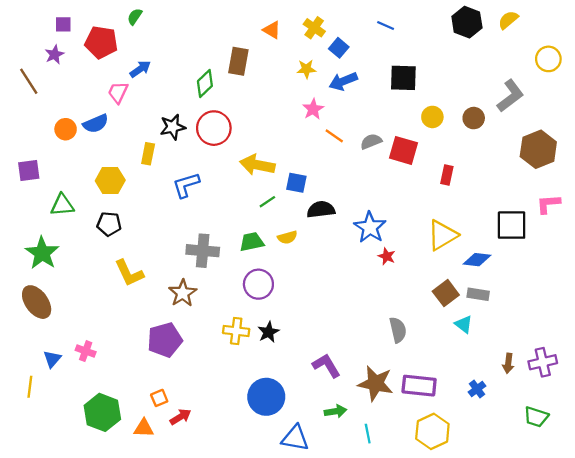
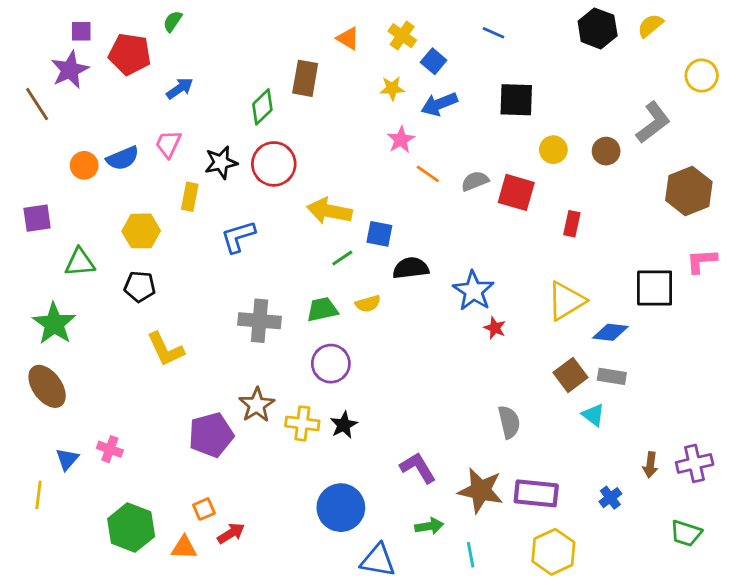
purple star: (54, 54) -> (70, 70), size x1.5
pink trapezoid: (118, 92) -> (168, 144), moved
brown star: (183, 293) -> (257, 405), moved

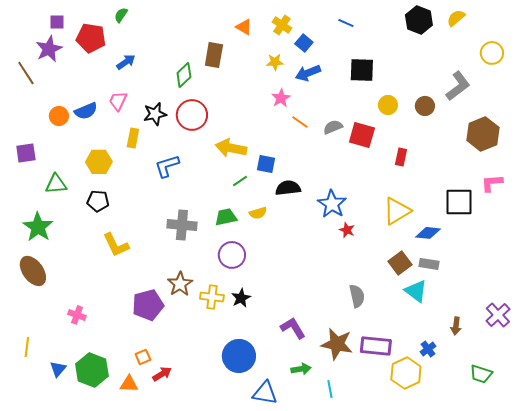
cyan triangle: (593, 415) -> (416, 291), size x1.4
blue triangle: (67, 459) -> (58, 369), moved
purple cross: (695, 463) -> (498, 315), moved, turned -30
yellow hexagon: (553, 552) -> (406, 373), moved

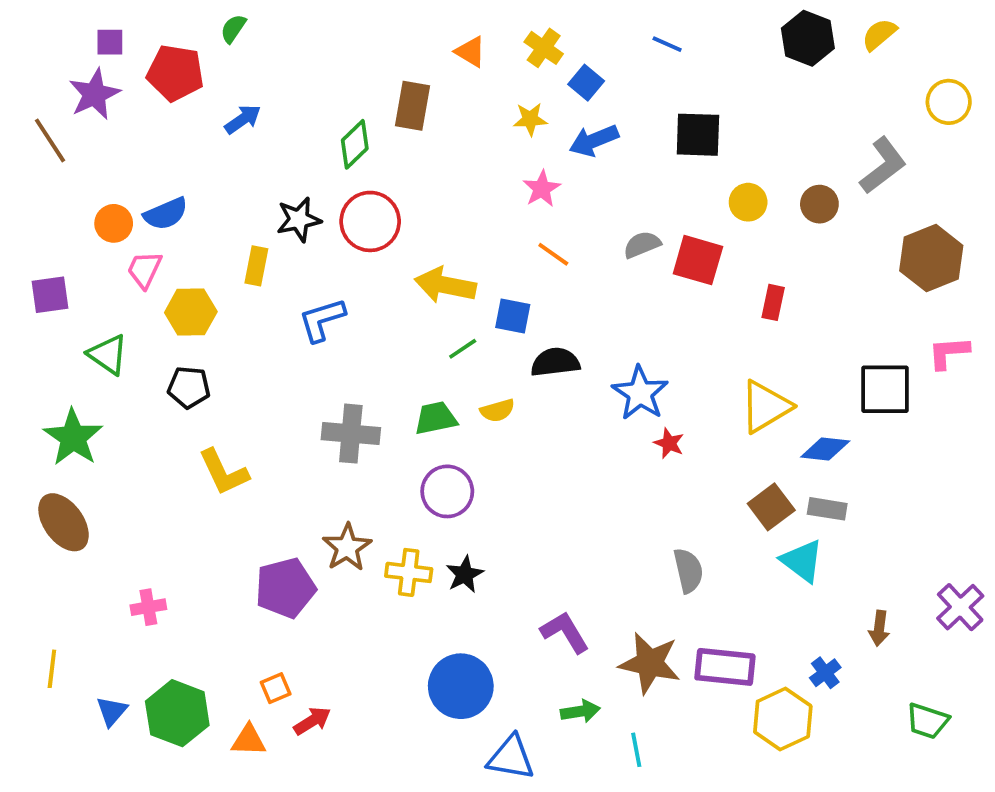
pink trapezoid: (118, 101) -> (145, 270), moved
orange line: (300, 122) -> (553, 254), moved
green triangle: (56, 184) -> (108, 355), turned 40
pink cross: (77, 315) -> (148, 607), turned -30

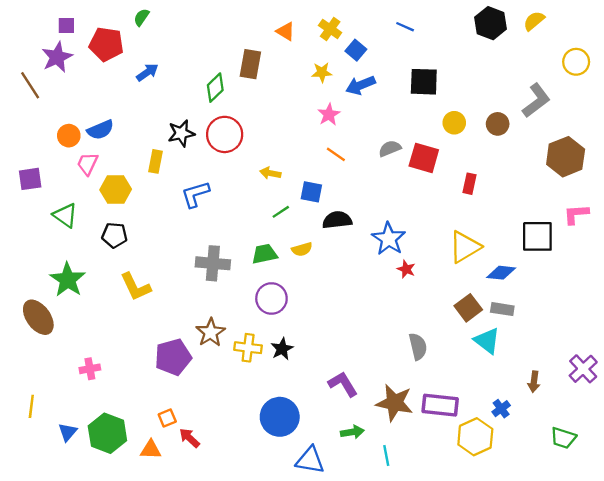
yellow arrow: (445, 285) -> (270, 173), size x0.6
green star: (73, 437) -> (68, 280), moved
red arrow: (312, 721) -> (189, 438), turned -105

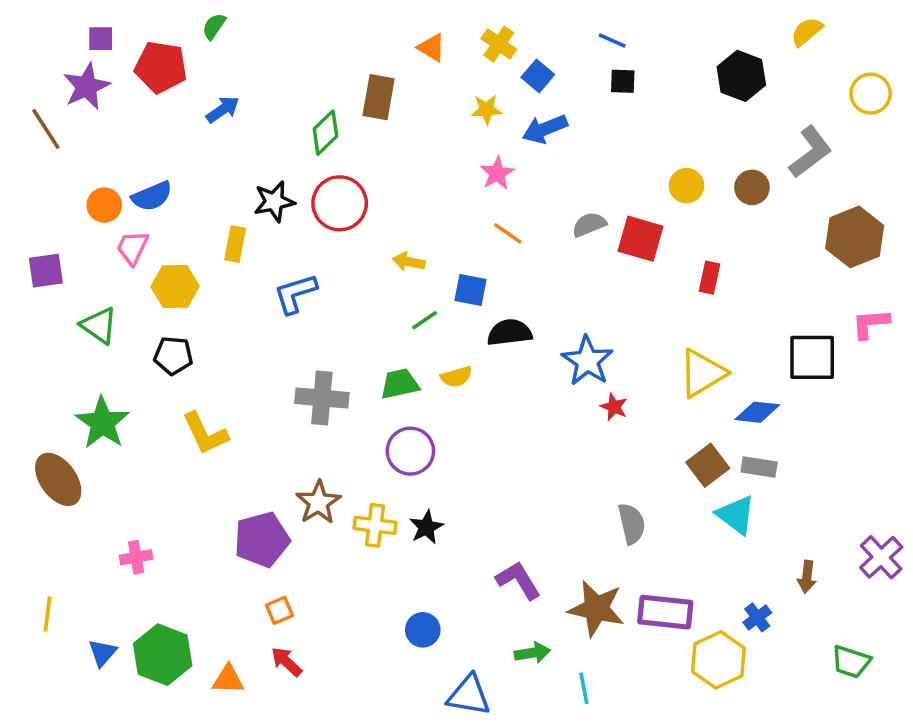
black hexagon: (491, 23) -> (741, 76), moved
black square: (424, 82) -> (623, 81), moved, size x0.6
blue circle: (280, 417) -> (423, 630), size x0.6
orange square: (167, 418) -> (279, 610), moved

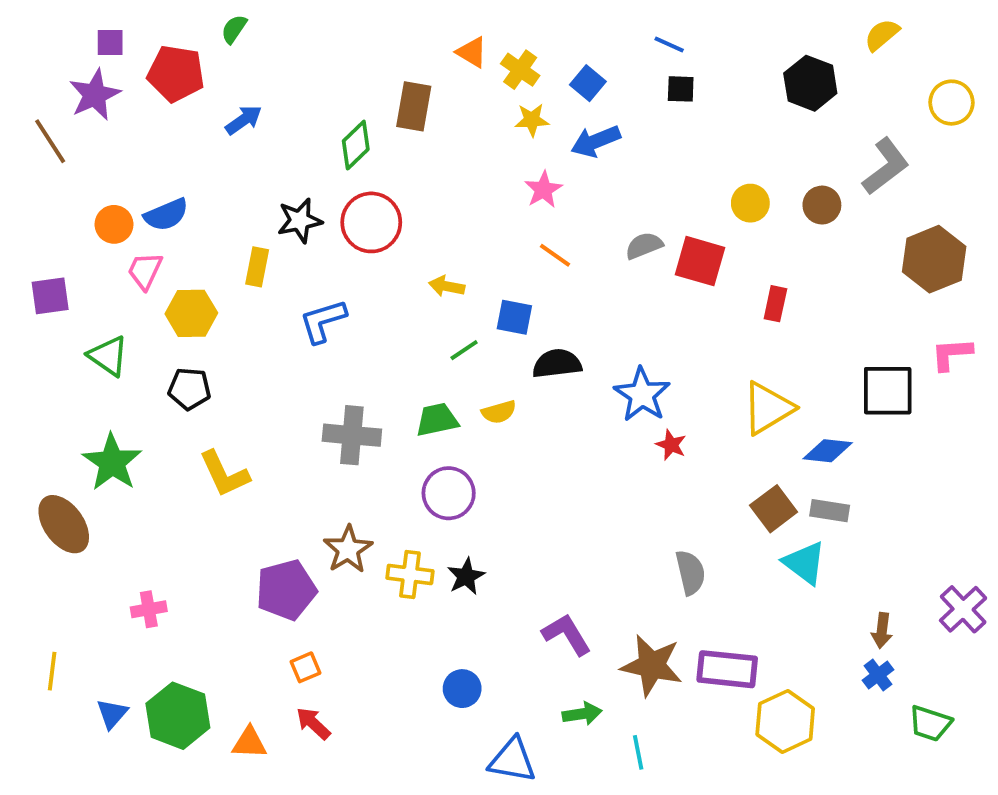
yellow cross: (499, 44) -> (520, 70), moved
blue cross: (757, 617) -> (878, 675), moved

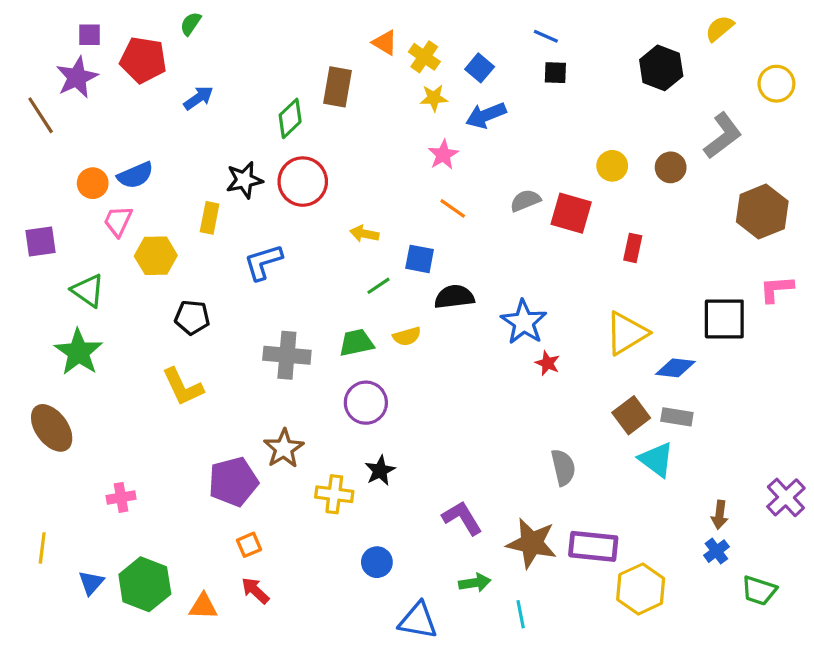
black pentagon: (189, 389) -> (192, 317), moved
green star: (112, 462) -> (78, 352), moved
yellow cross: (410, 574) -> (334, 494), moved

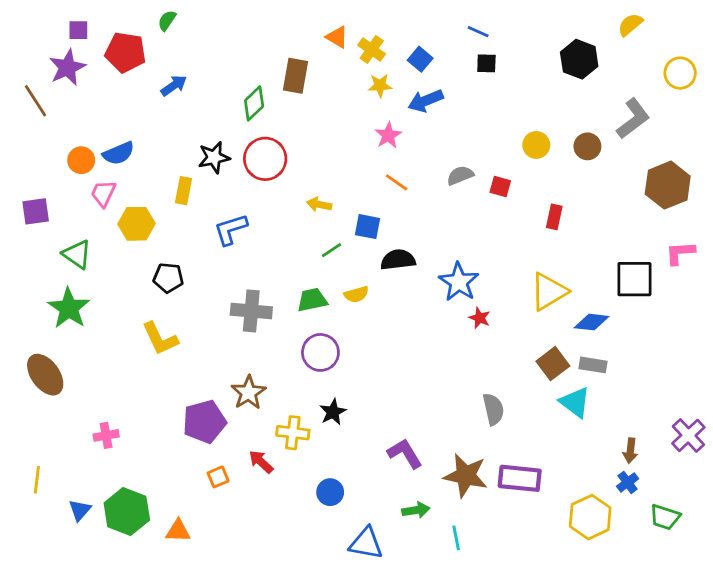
red square: (571, 213) -> (500, 186), size x0.6
yellow hexagon: (641, 589) -> (590, 517), moved
red arrow: (255, 591) -> (261, 462), moved

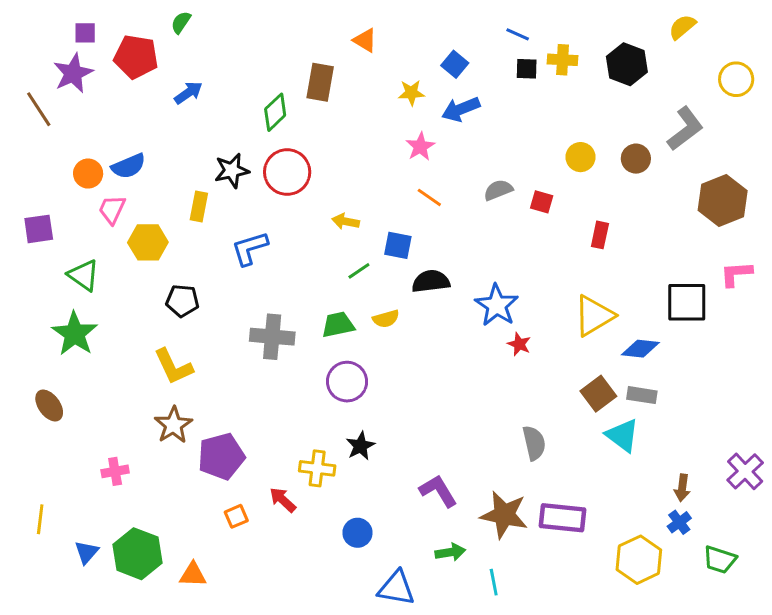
yellow cross: (372, 50) -> (563, 60), moved, turned -32
brown ellipse: (45, 375) -> (49, 406), size x0.7
brown star: (249, 393) -> (173, 425), moved

